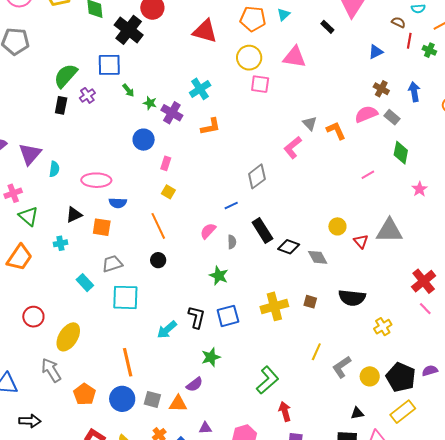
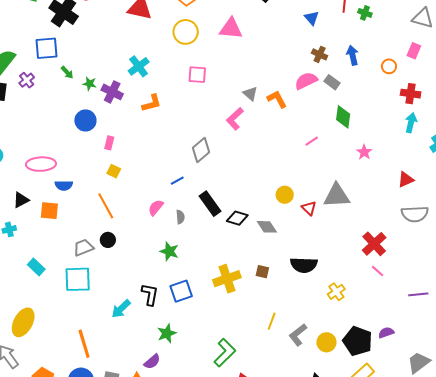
blue triangle: (376, 52) -> (312, 18), turned -42
pink square: (260, 84) -> (197, 75), moved
gray trapezoid: (112, 264) -> (83, 248), moved

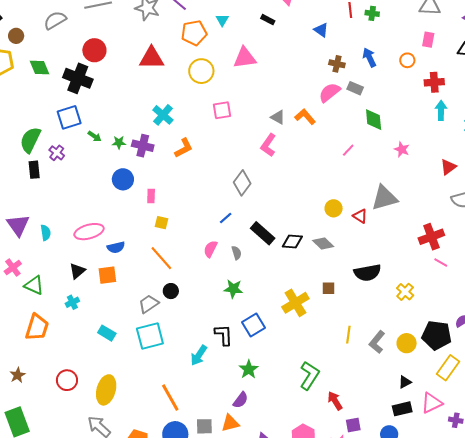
red cross: (374, 244) -> (431, 237), turned 35

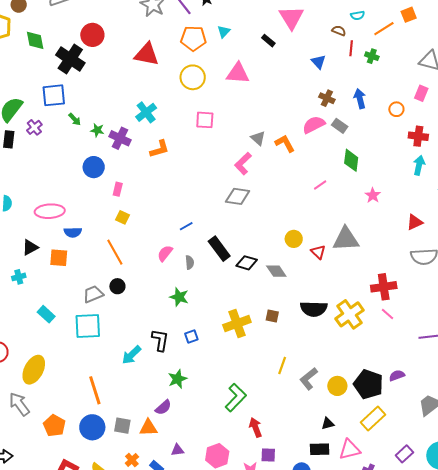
gray diamond: (242, 183) -> (238, 196), moved, turned 50
yellow cross: (405, 292) -> (349, 314), moved, size x1.6
blue square: (253, 325) -> (191, 337), size x0.6

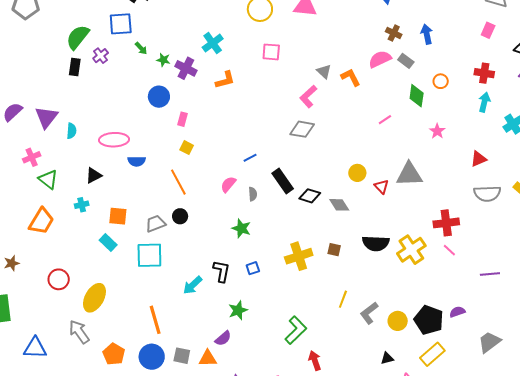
orange circle: (396, 109) -> (441, 81), moved
orange square: (59, 258) -> (118, 216), moved

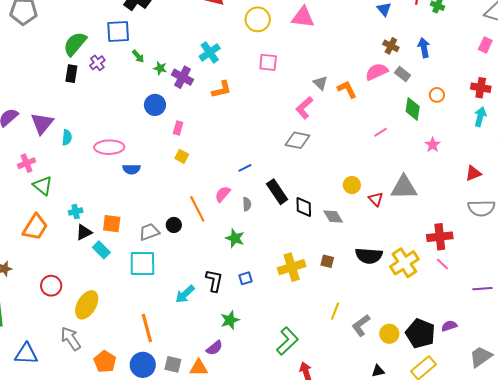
black triangle: (94, 175) -> (84, 232), moved
orange line: (178, 182) -> (197, 209), moved
black diamond: (310, 196) -> (304, 207), turned 70

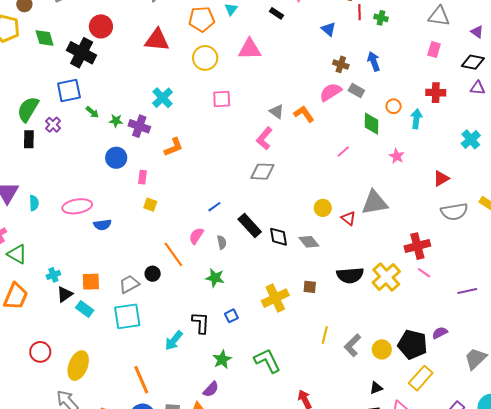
orange L-shape: (222, 90) -> (174, 147), moved
cyan arrow: (480, 117) -> (416, 119), moved
green L-shape: (287, 341) -> (267, 361), moved, turned -64

